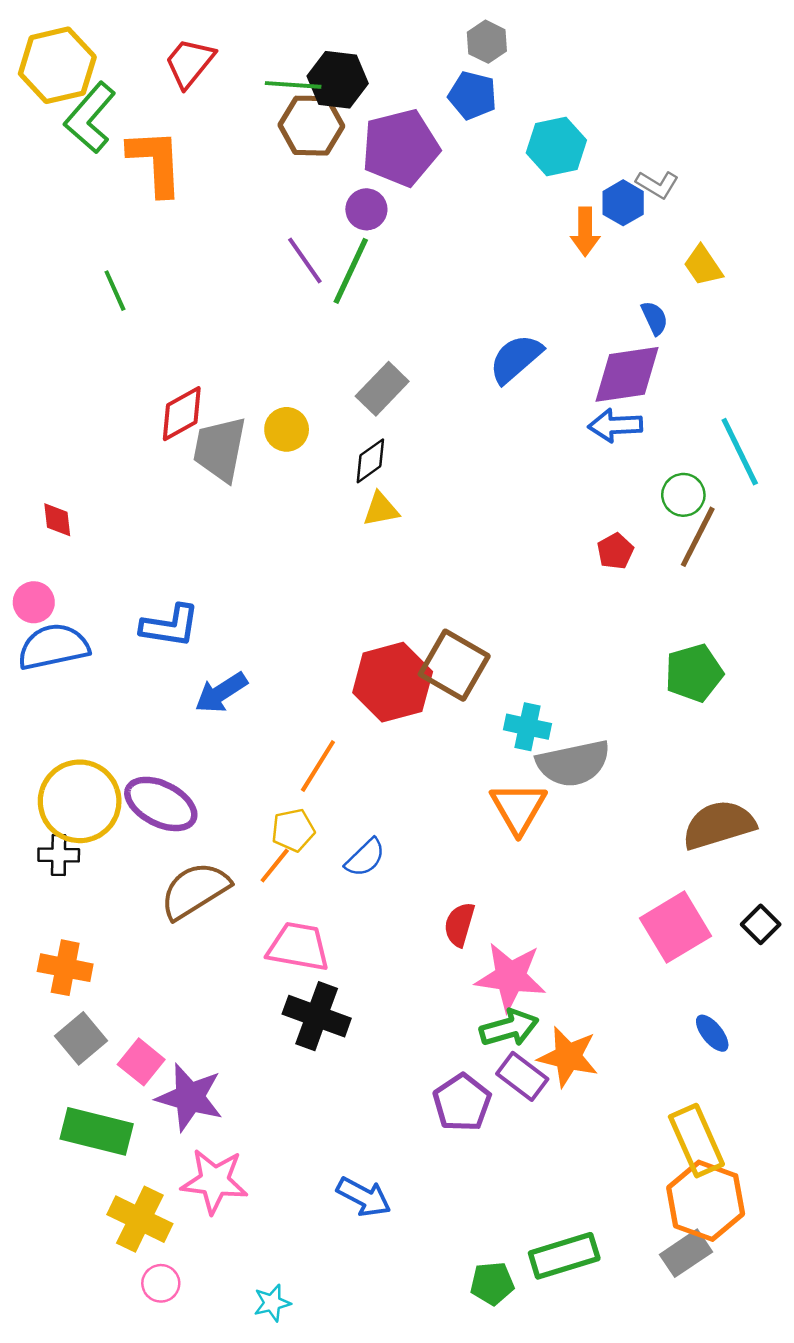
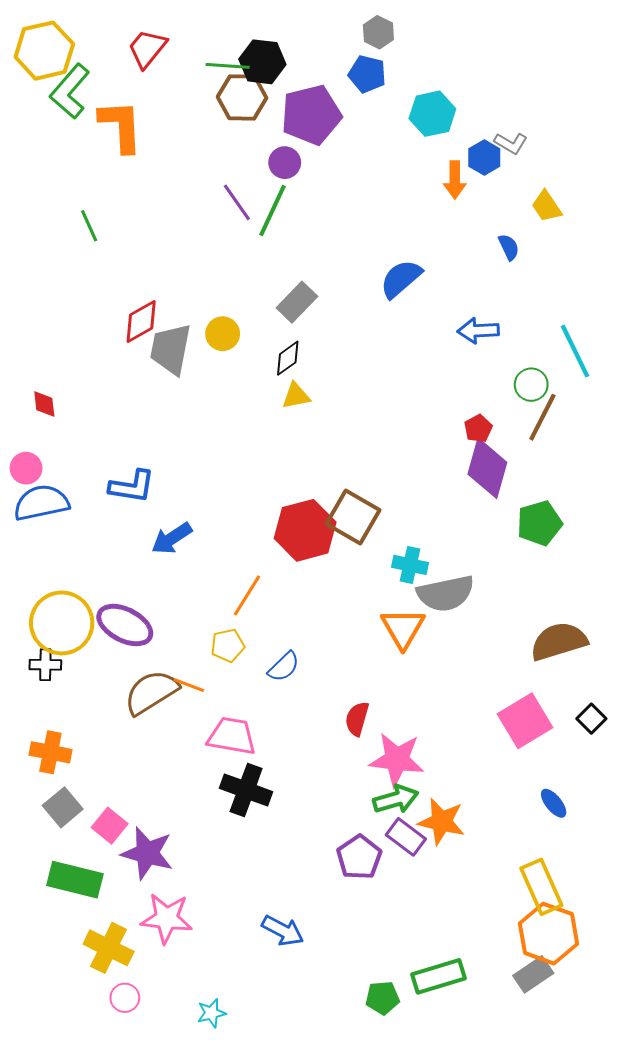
purple diamond: (627, 374) -> (487, 468), moved, turned -66
orange line: (275, 866) -> (189, 685), moved, turned 72

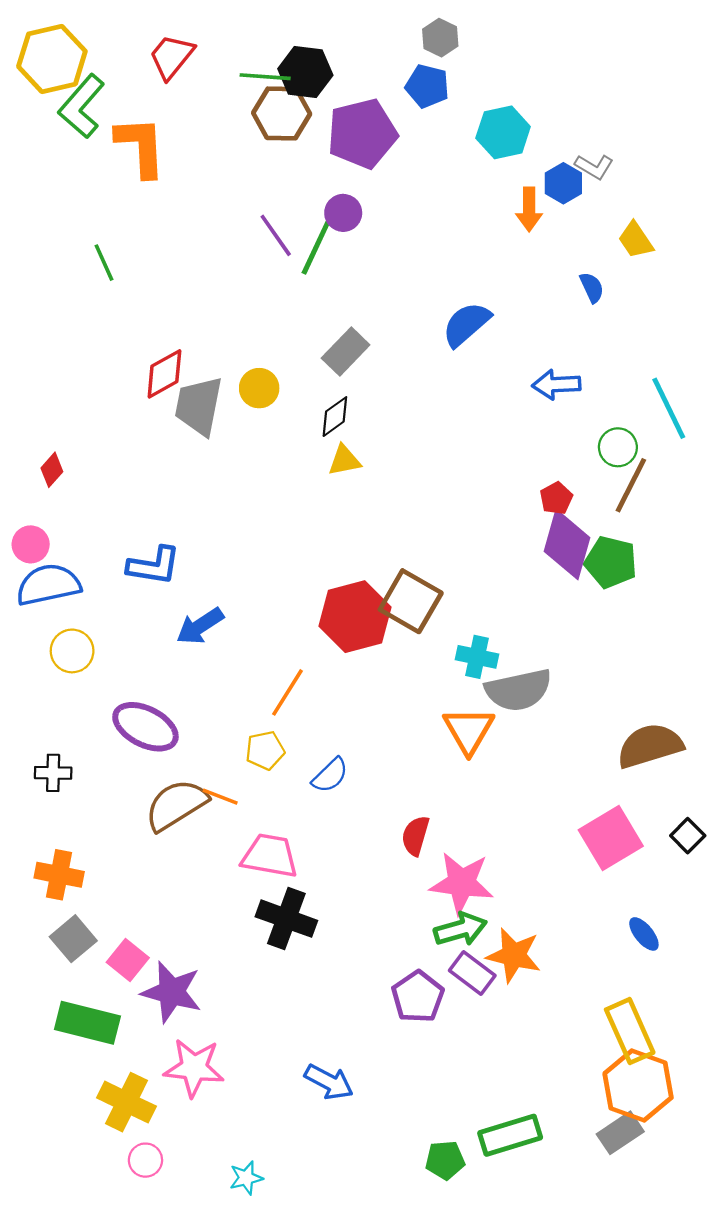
purple circle: (285, 163) -> (343, 213), moved
red diamond: (44, 404) -> (52, 470), turned 48
green pentagon: (539, 523) -> (611, 562), moved, turned 30
yellow circle: (62, 623) -> (72, 651), moved, size x0.6

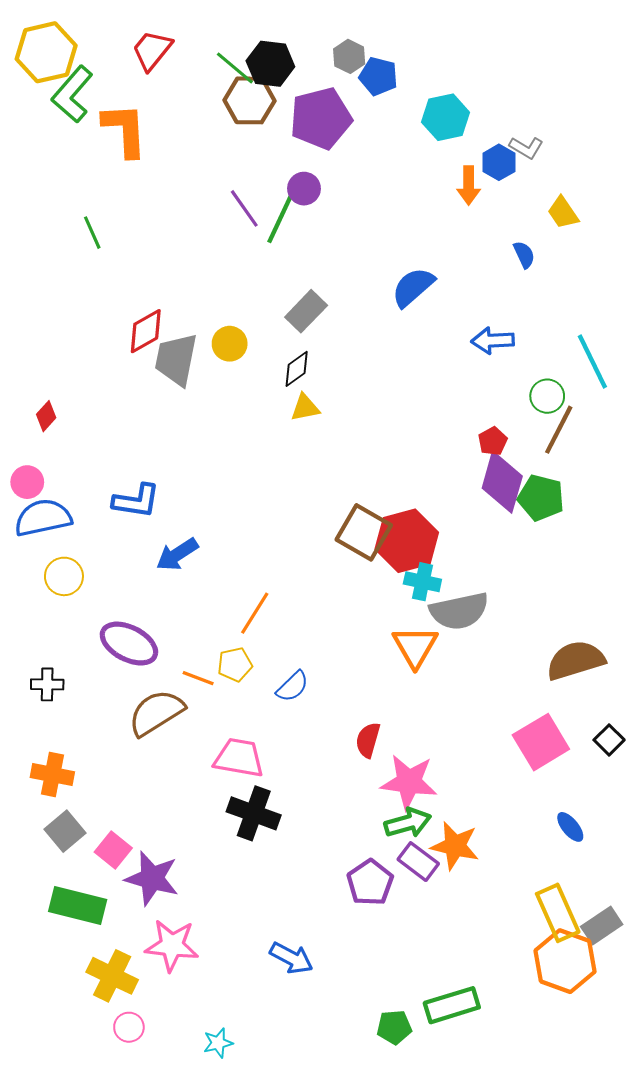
gray hexagon: (440, 38) -> (349, 56), moved
green line: (265, 77) -> (235, 68), turned 36
red hexagon: (355, 617) -> (407, 541), moved
orange line: (220, 797) -> (198, 678), moved
gray rectangle: (620, 1133) -> (602, 926), moved

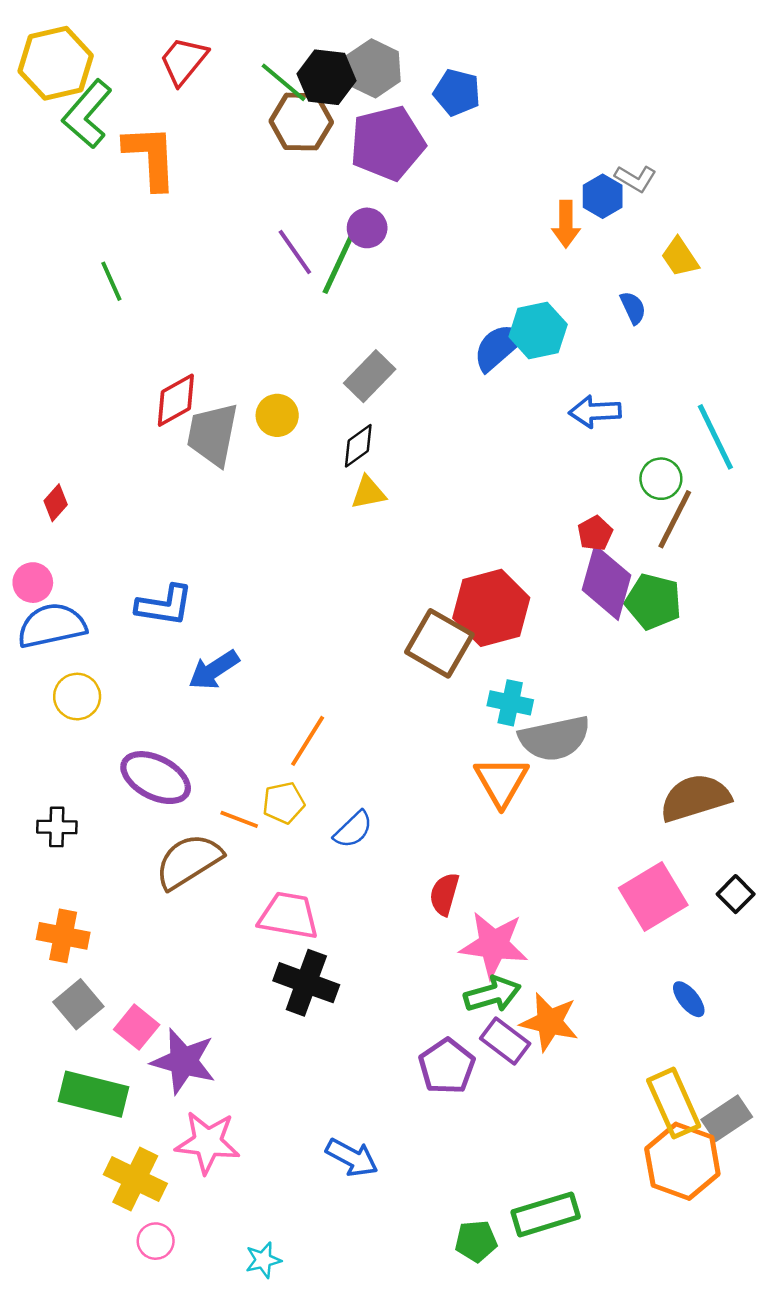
gray hexagon: (349, 56) -> (373, 68), moved, size x1.4
cyan hexagon: (446, 117) -> (538, 331), moved
red hexagon: (407, 541) -> (491, 608), moved

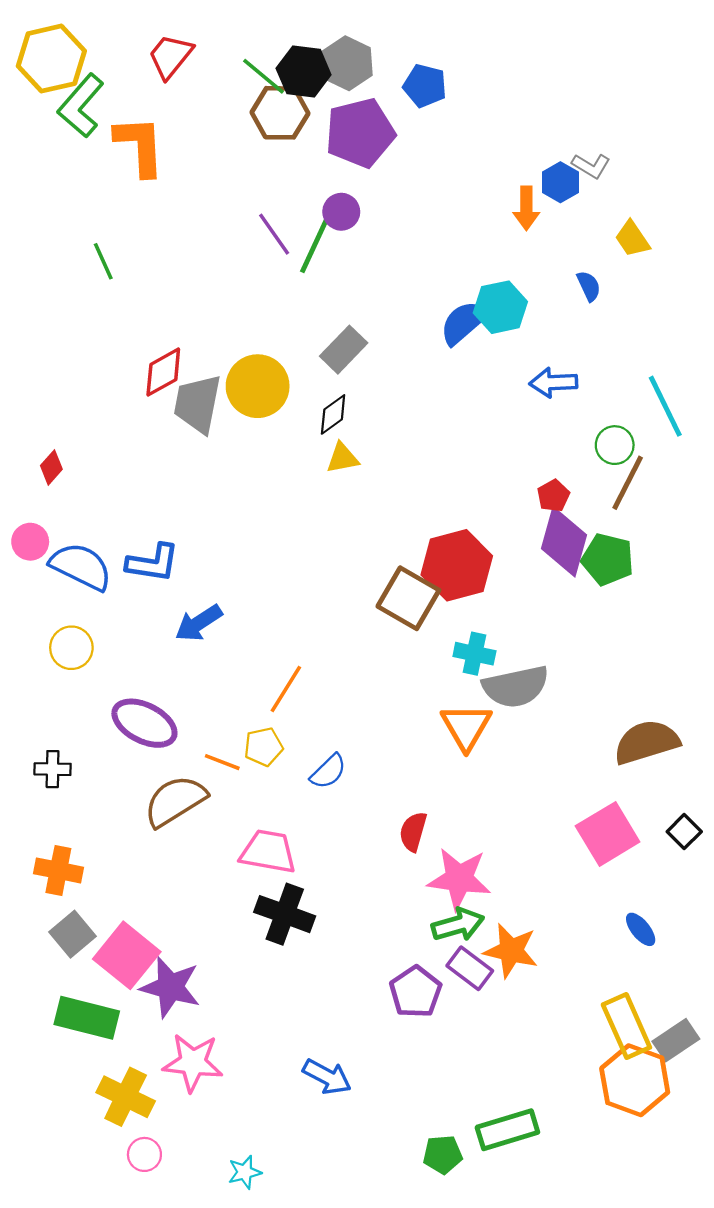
yellow circle: (277, 415) -> (258, 386), size x1.6
blue semicircle: (52, 626) -> (81, 566), moved, turned 38
pink square: (137, 1027) -> (127, 955), size x1.6

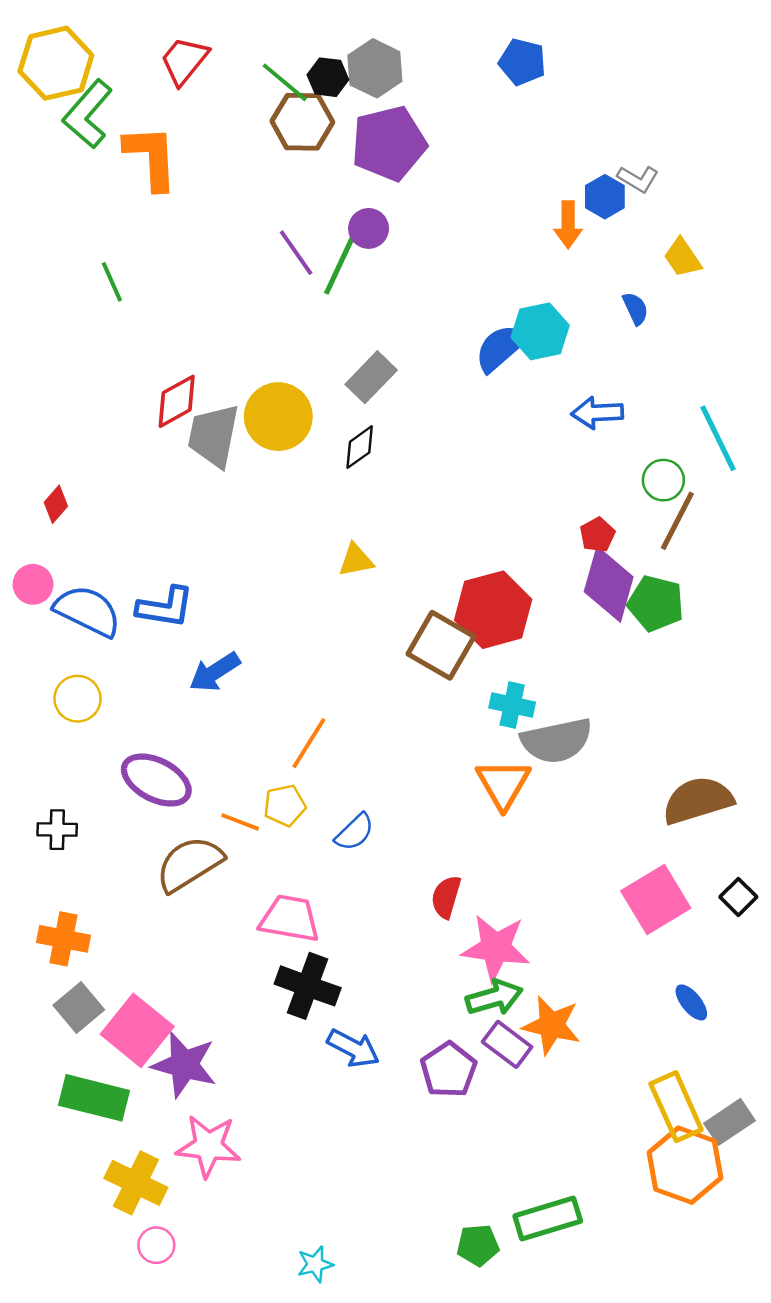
black hexagon: (304, 72) -> (328, 77), size x0.7
blue pentagon: (425, 86) -> (522, 62), moved
yellow triangle: (342, 458) -> (356, 560), moved
blue arrow: (327, 1077) -> (353, 1048), moved
cyan star: (245, 1172) -> (315, 1264), moved

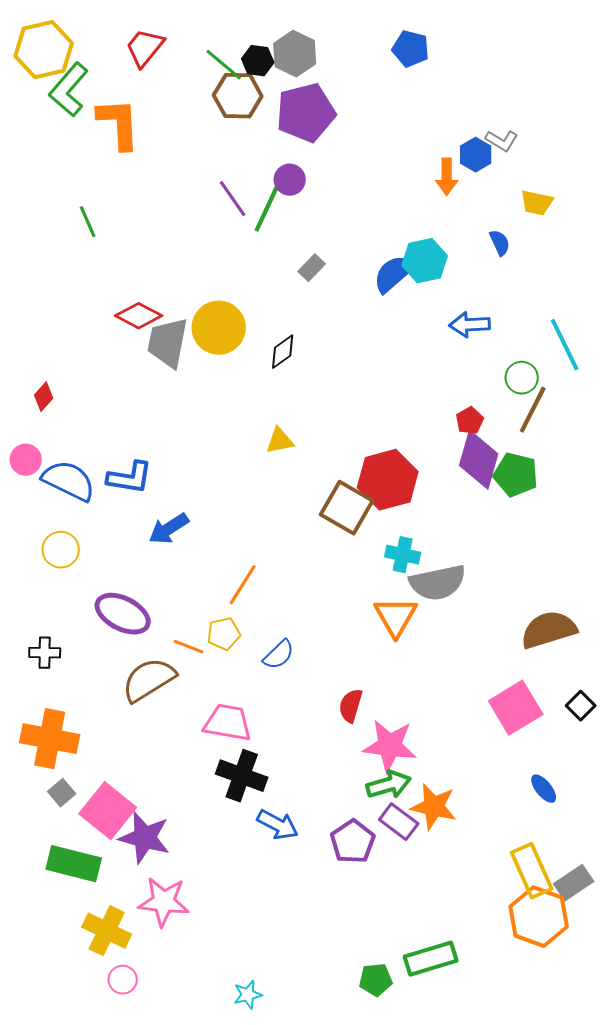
yellow trapezoid: (682, 258) -> (537, 203), turned -44
gray rectangle: (371, 377) -> (312, 268), moved, size x0.7
red diamond: (177, 401) -> (139, 316), turned 57
orange cross: (64, 939) -> (50, 739), size x1.4
gray square: (79, 1008) -> (62, 793), size x0.7

